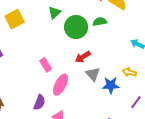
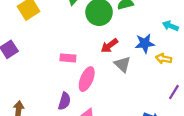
pink rectangle: (46, 65) -> (68, 58), turned -48
blue star: (111, 85) -> (145, 43), moved

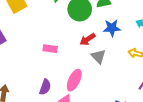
blue star: (145, 43) -> (112, 28), moved
pink ellipse: (87, 79) -> (74, 80), moved

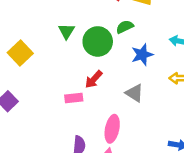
red arrow: (88, 39) -> (94, 79), moved

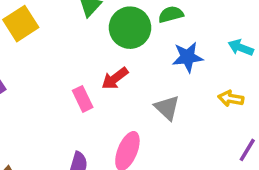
pink rectangle: (74, 98) -> (83, 99), turned 60

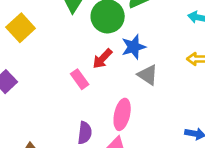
blue star: (188, 57) -> (134, 47), moved

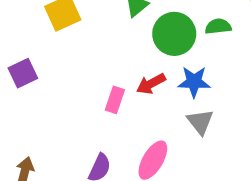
pink rectangle: (80, 79) -> (115, 100), turned 36

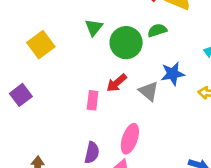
blue star: (194, 82) -> (173, 74), moved
gray triangle: (200, 122) -> (149, 91), moved

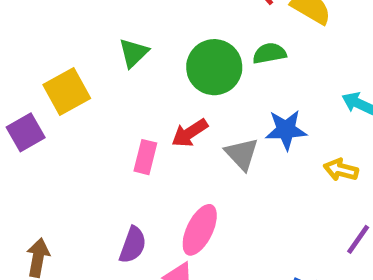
green triangle: (94, 27) -> (134, 53), moved
yellow square: (41, 45) -> (67, 91), moved

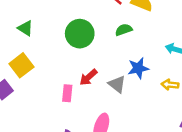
green triangle: (134, 53) -> (25, 28), moved, turned -35
green circle: (214, 67) -> (80, 34), moved

